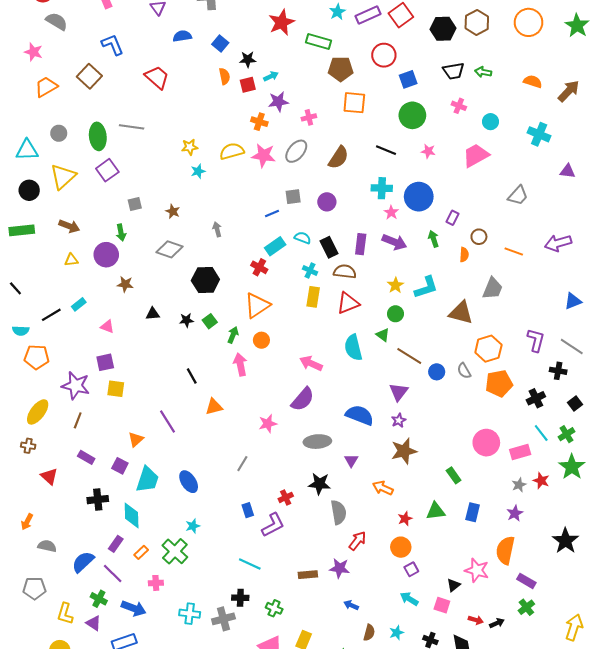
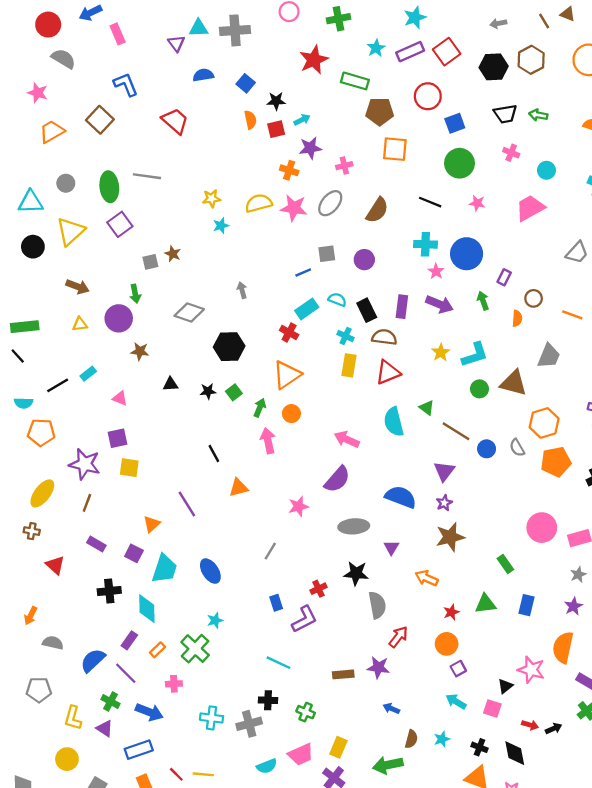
brown star: (173, 211) -> (173, 254), moved
green rectangle: (22, 230) -> (25, 327), moved
green circle: (395, 314) -> (479, 389), moved

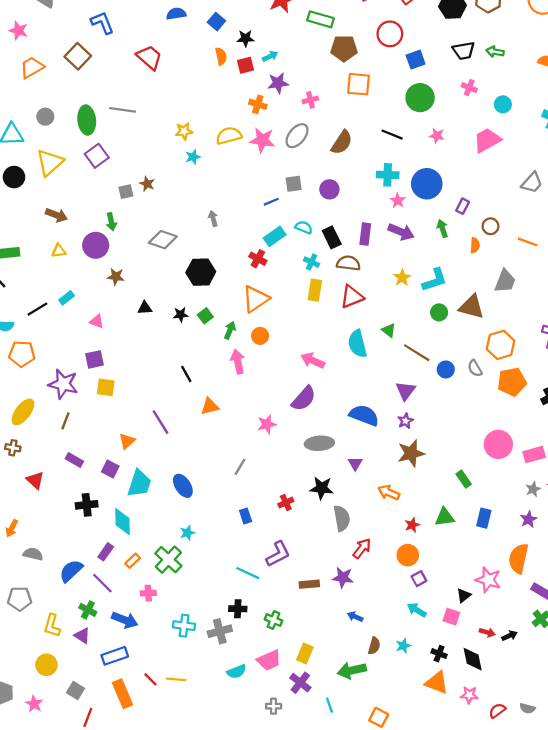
purple L-shape: (304, 619) -> (278, 554), moved

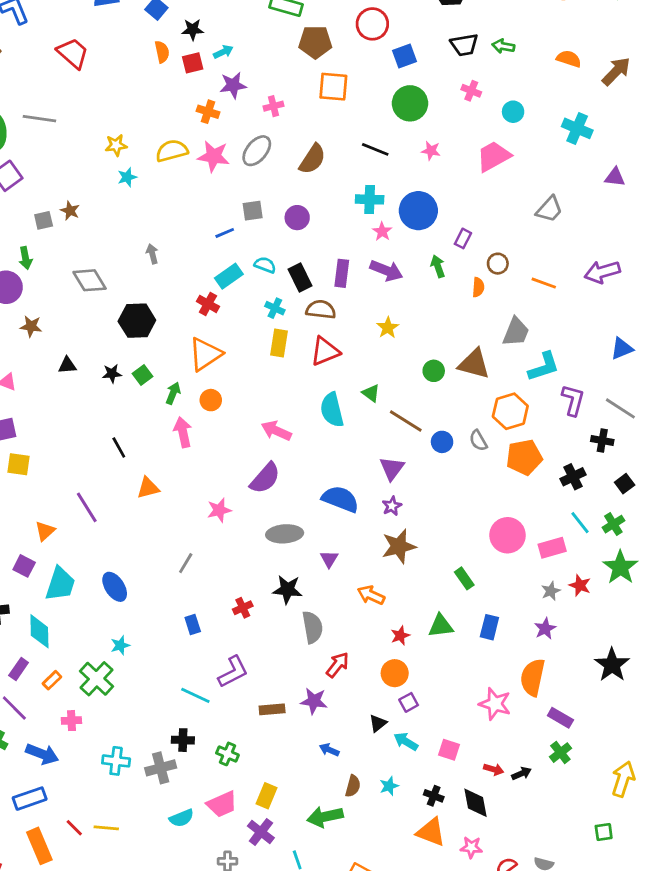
gray diamond: (163, 240) -> (90, 280), turned 40
cyan L-shape: (435, 280) -> (544, 367), moved
black triangle: (464, 595) -> (378, 723), moved

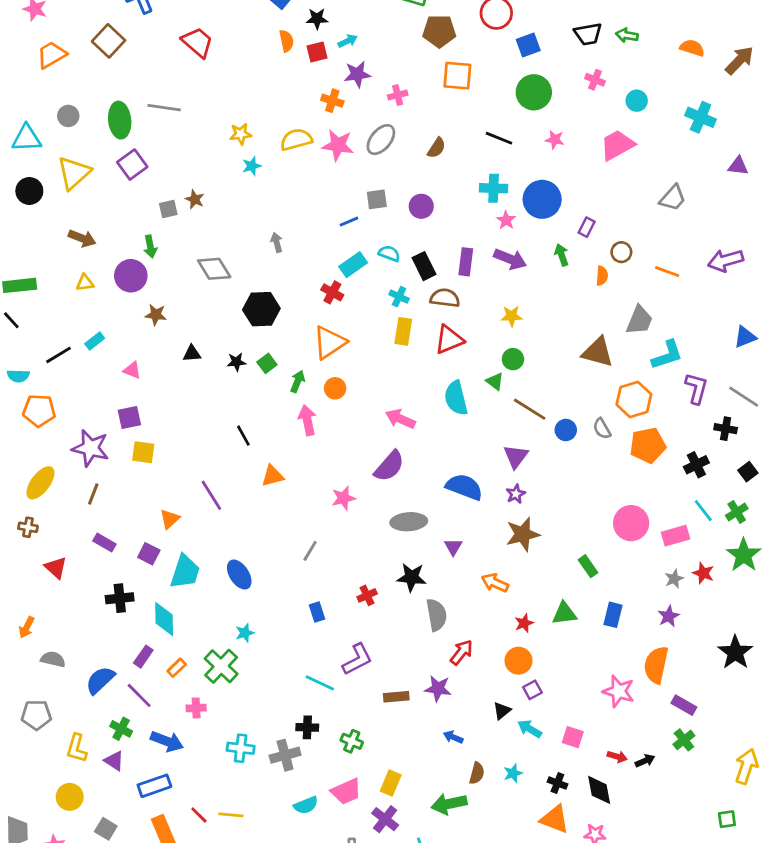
brown semicircle: (312, 159) -> (437, 148), size x0.7
yellow star: (388, 328) -> (512, 316), turned 30
green circle: (434, 371) -> (513, 359), moved

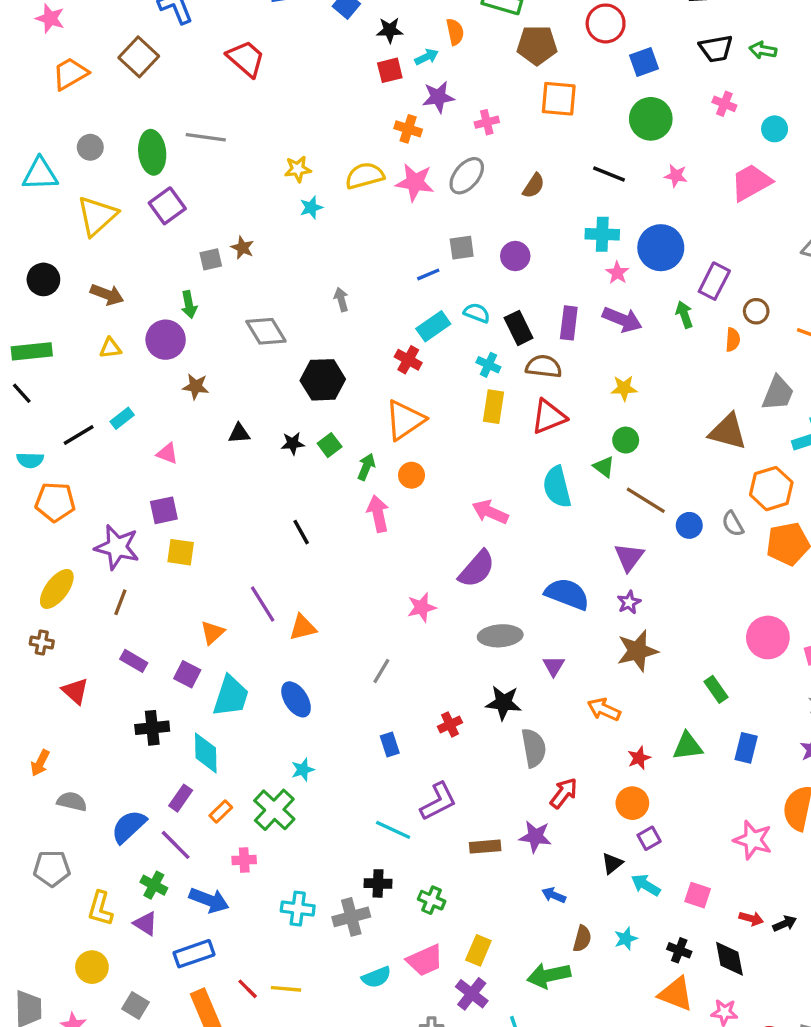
orange semicircle: (286, 41) -> (455, 32), moved
black circle: (29, 191) -> (43, 279), moved
purple rectangle: (587, 227) -> (714, 281), size x1.5
orange triangle: (273, 476) -> (303, 627), moved

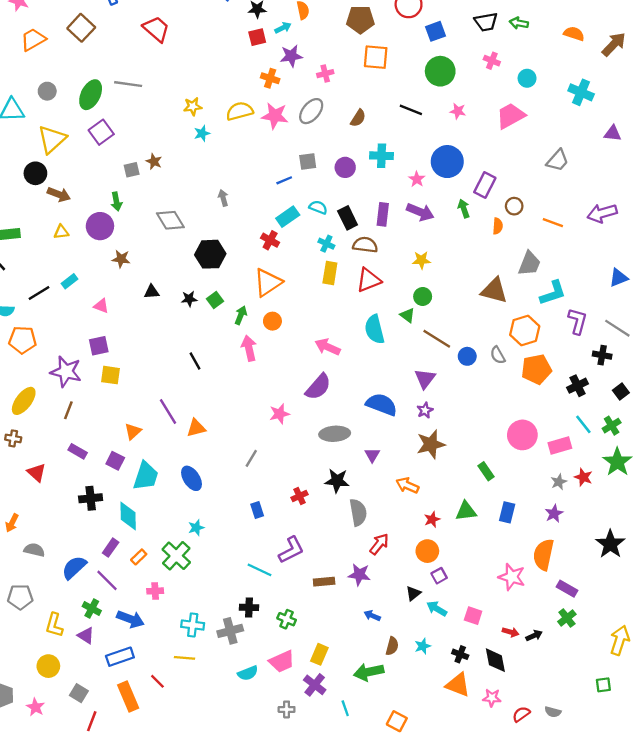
green ellipse: (152, 152) -> (91, 95), turned 32
cyan cross: (602, 234) -> (382, 156), moved
black circle: (43, 279) -> (35, 173), moved
yellow line: (286, 989) -> (184, 658), moved

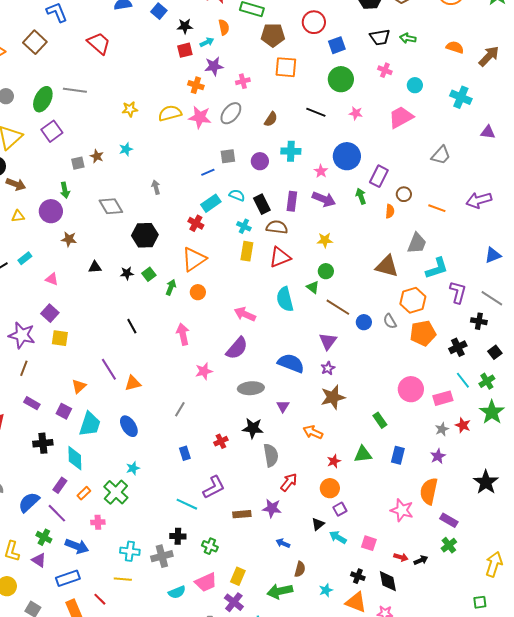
cyan star: (202, 133) -> (126, 149), moved
purple square: (99, 346) -> (50, 313), turned -36
pink arrow: (249, 348) -> (183, 334), moved
cyan star: (423, 646) -> (326, 590), moved

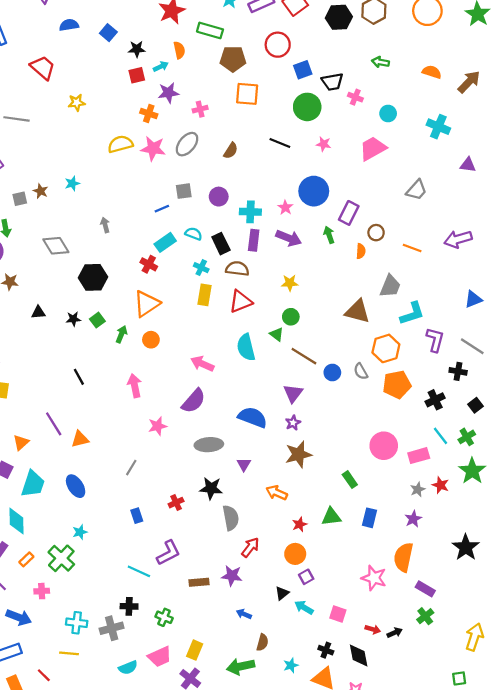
black trapezoid: (380, 37) -> (332, 82), moved
yellow star: (130, 109) -> (77, 103), moved
cyan cross: (291, 151) -> (250, 212), moved

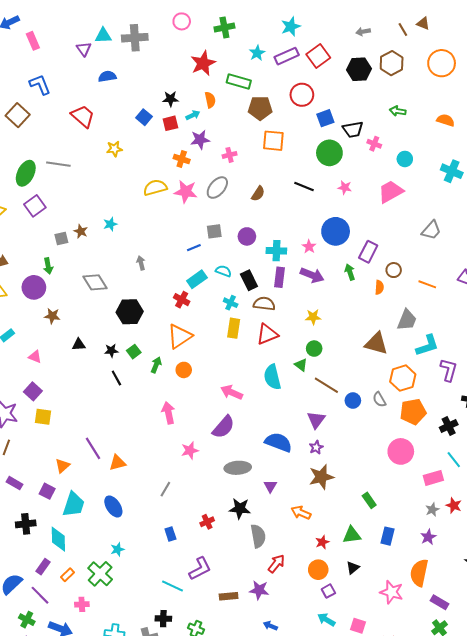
blue square: (108, 33) -> (144, 117), moved
black line: (79, 377) -> (116, 378), moved
pink circle: (384, 446) -> (401, 451), moved
black triangle: (282, 593) -> (353, 568), moved

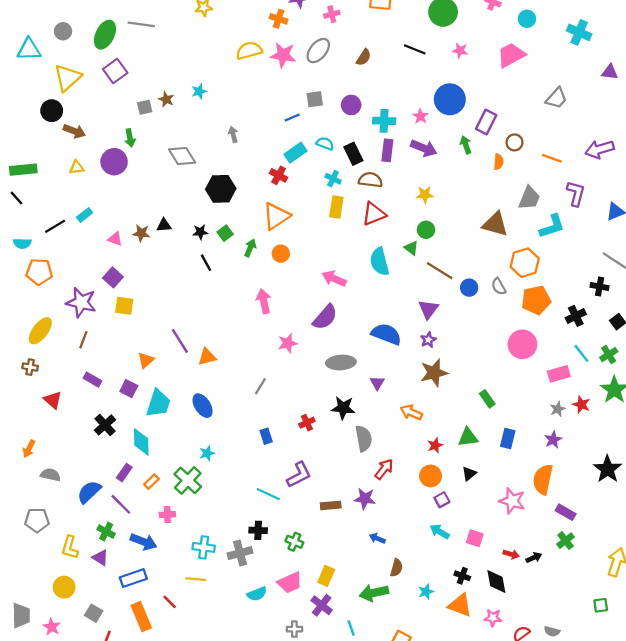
brown star: (52, 316) -> (141, 233), moved
purple L-shape: (449, 370) -> (576, 193), moved
black cross: (26, 524) -> (105, 425), turned -36

